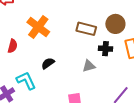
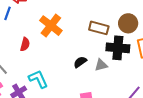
black cross: (106, 49) -> (118, 48), size x1.6
black semicircle: (48, 63) -> (80, 62), moved

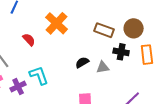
red semicircle: (25, 44) -> (29, 40), turned -64
black cross: (118, 48) -> (121, 52), size x0.7

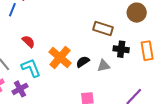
orange cross: (56, 23) -> (60, 58), moved
brown circle: (134, 28) -> (137, 13), moved
cyan L-shape: (39, 75) -> (31, 68), moved

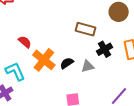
red semicircle: (28, 41) -> (25, 42), moved
black cross: (121, 49) -> (105, 49), turned -35

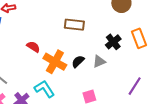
brown rectangle: (86, 29) -> (74, 25), moved
cyan L-shape: (15, 71) -> (44, 89), moved

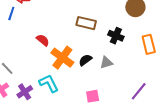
black cross: (113, 42) -> (116, 36), moved, turned -35

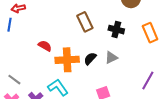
brown rectangle: (86, 23) -> (85, 22), turned 60
orange cross: (62, 58) -> (67, 60), turned -30

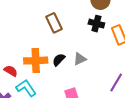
black cross: (116, 30) -> (96, 24), moved
red semicircle: (45, 46) -> (11, 71), moved

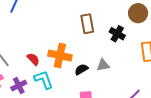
black cross: (96, 24) -> (117, 34), moved
black semicircle: (59, 60) -> (81, 69), moved

